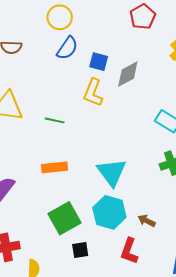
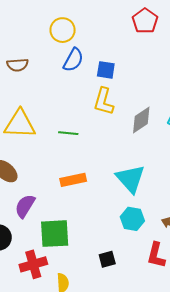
gray diamond: (128, 74) -> (141, 120), moved
cyan hexagon: (109, 212) -> (132, 219), size x0.7
green square: (65, 218) -> (55, 234), moved, turned 32

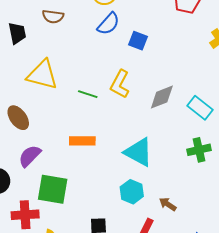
yellow L-shape: (104, 101) -> (120, 84), moved
cyan triangle: (130, 179) -> (139, 152), turned -32

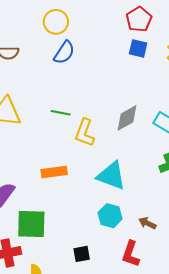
blue square: (138, 41) -> (138, 48), moved
yellow L-shape: (120, 84) -> (85, 133), moved
green line: (88, 94) -> (61, 113), moved

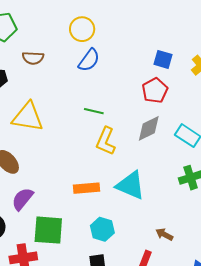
red pentagon: (139, 19) -> (155, 90), moved
green line: (61, 113) -> (94, 111), moved
orange rectangle: (54, 172) -> (87, 188), moved
cyan hexagon: (110, 216) -> (102, 229), moved

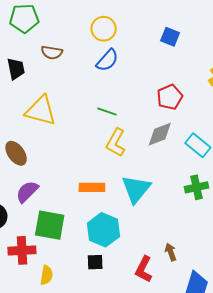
blue square: (163, 59) -> (170, 37), moved
cyan triangle: (131, 185) -> (136, 189), turned 40
cyan hexagon: (102, 229) -> (104, 230), size x1.4
brown arrow: (164, 234) -> (171, 252), moved, turned 36

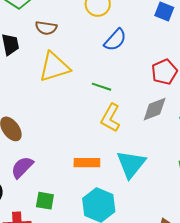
blue semicircle: (107, 60) -> (115, 40), moved
yellow triangle: (41, 111) -> (54, 67), moved, turned -32
green square: (50, 225) -> (45, 201), size x0.6

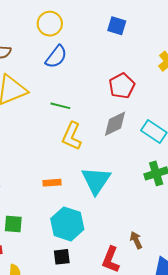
blue semicircle: (115, 40) -> (56, 57), moved
orange rectangle: (87, 163) -> (52, 183), size x0.7

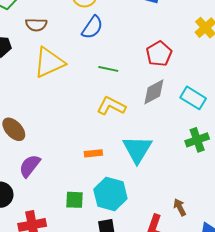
green line: (60, 106) -> (108, 69), moved
yellow L-shape: (72, 136) -> (111, 106), turned 96
green square: (13, 224) -> (75, 200), moved

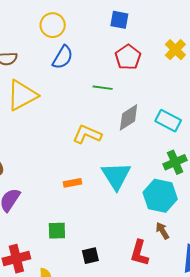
red pentagon: (159, 54) -> (128, 57), moved
green line: (108, 69) -> (103, 88), moved
cyan hexagon: (110, 194) -> (160, 196), moved

